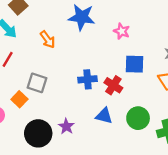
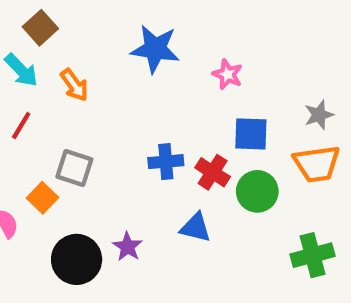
orange arrow: (48, 39) -> (74, 85), moved
green circle: (138, 118) -> (257, 191), moved

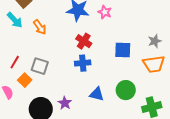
pink star: (227, 74) -> (105, 12), moved
red line: (21, 125) -> (15, 62), moved
red cross: (213, 172) -> (84, 41), moved
green circle: (257, 191) -> (126, 90), moved

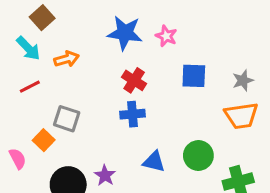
orange arrow: (40, 27) -> (67, 59), turned -70
blue square: (123, 50) -> (194, 76), moved
red line: (15, 62) -> (30, 87), moved, turned 32

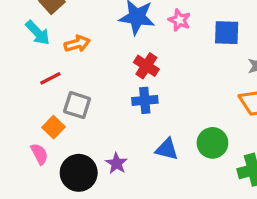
blue square: (194, 76) -> (227, 33), moved
red line: (30, 87) -> (50, 78), moved
pink semicircle: (18, 159) -> (39, 154), moved

